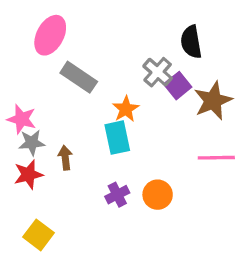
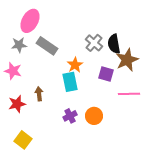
black semicircle: (191, 42) -> (114, 44), moved
purple square: (178, 86) -> (106, 74), moved, turned -35
gray star: (32, 143) -> (19, 45), moved

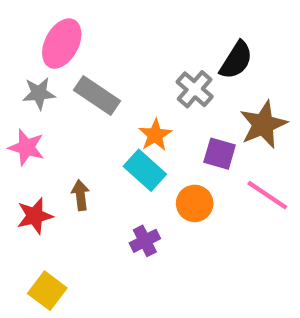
black semicircle: (114, 44) -> (236, 60), moved, turned -138
cyan rectangle: (70, 82) -> (145, 170), turned -36
pink line: (129, 94) -> (267, 195), turned 35
orange circle: (94, 116) -> (195, 203), moved

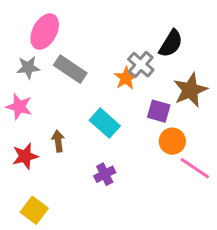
orange star: (155, 135) -> (126, 78), moved
pink line: (267, 195) -> (195, 168), moved
orange circle: (195, 203) -> (172, 141), moved

